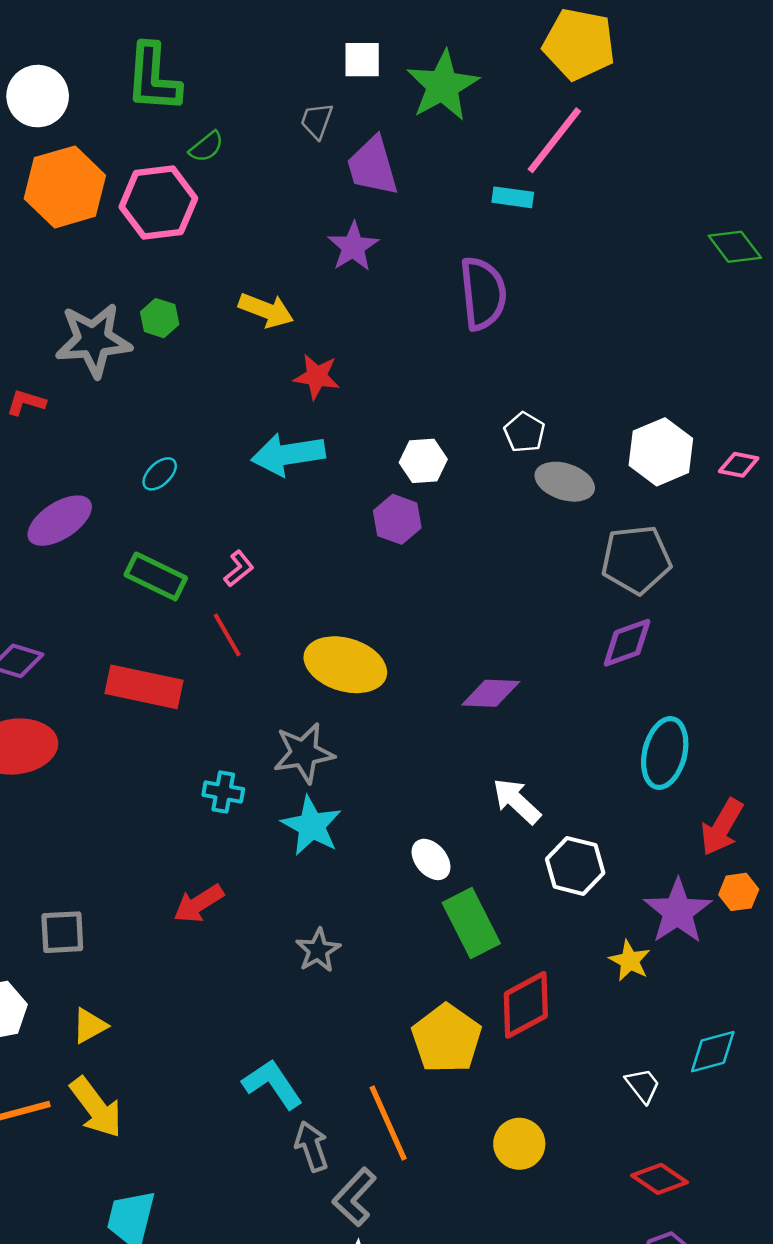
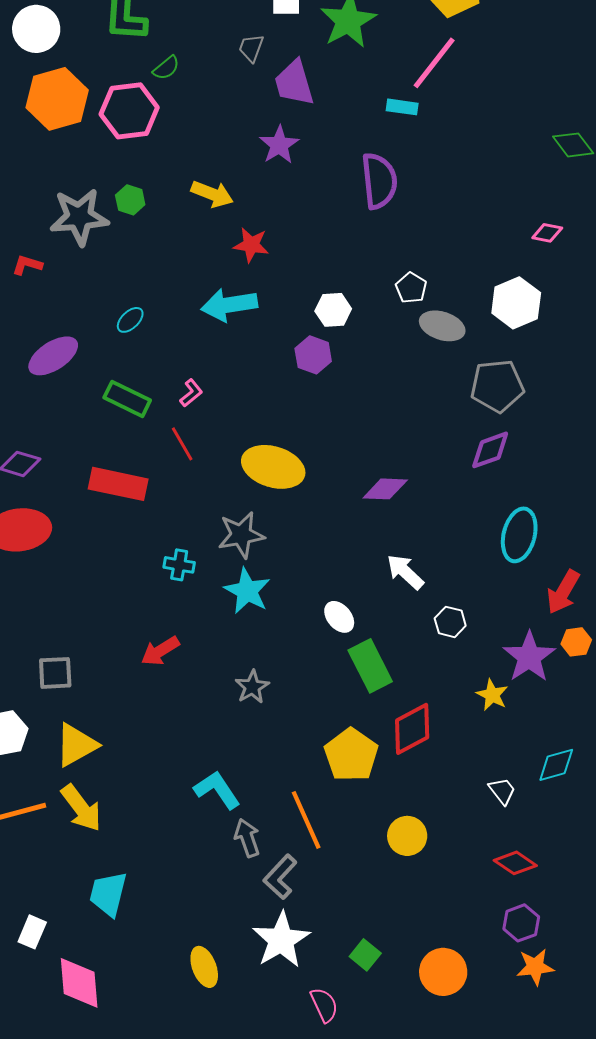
pink diamond: (739, 465) -> (547, 233), moved
white hexagon: (575, 866) -> (450, 622), size x0.7
yellow triangle: (90, 1026) -> (76, 745), size x1.6

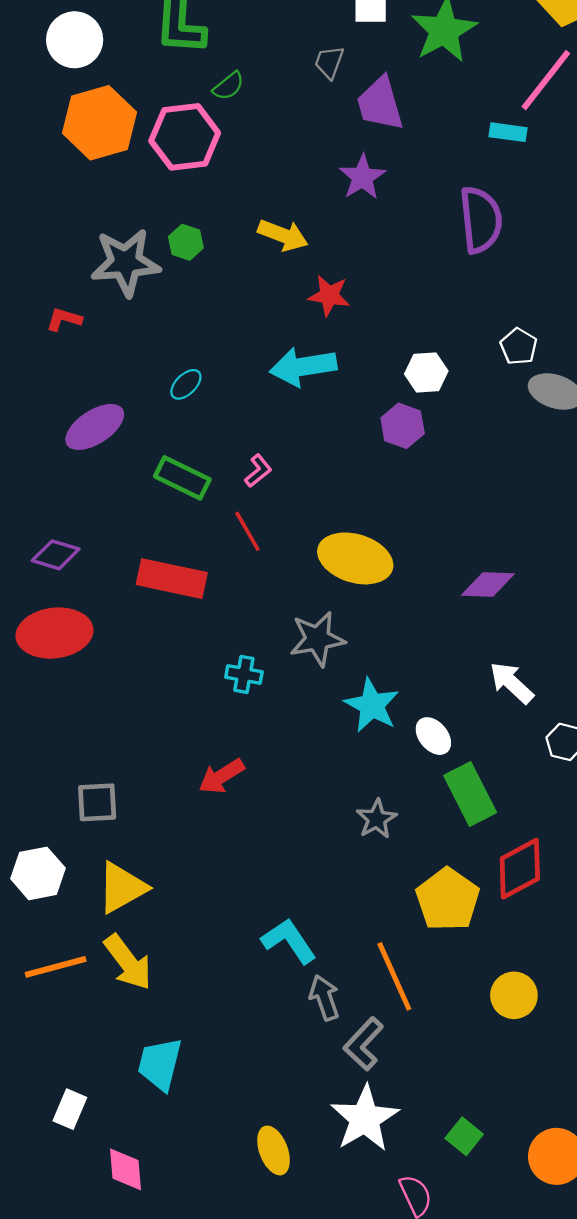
cyan star: (247, 591) -> (372, 705), moved
gray star: (252, 687) -> (377, 819), moved
pink diamond: (79, 983) -> (126, 1169), size x0.7

